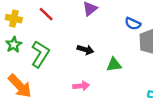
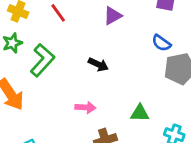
green triangle: (114, 65) -> (140, 113), moved

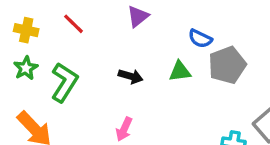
pink arrow: (85, 107) -> (124, 129), turned 120
green triangle: (140, 113) -> (180, 71), moved

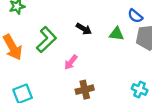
green L-shape: (64, 82) -> (46, 40), moved

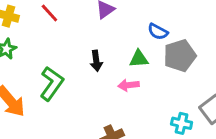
black arrow: (84, 29) -> (96, 61), turned 63
pink arrow: (71, 62) -> (128, 85), moved, turned 56

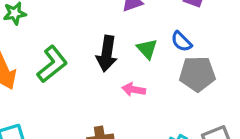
green triangle: (139, 59) -> (147, 49), moved, turned 36
black arrow: (96, 61) -> (107, 54), size x1.5

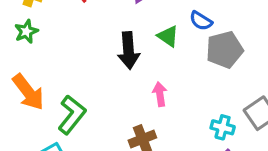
green L-shape: (52, 64) -> (72, 115), moved
pink arrow: (134, 89) -> (160, 94), moved, turned 85

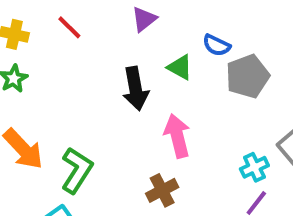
pink arrow: (160, 94) -> (177, 136), size x1.5
cyan cross: (223, 127) -> (254, 167), turned -35

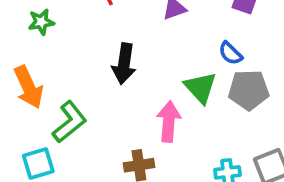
green triangle: (180, 67) -> (200, 88), moved, size x1.4
black arrow: (135, 89) -> (124, 64), moved

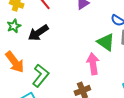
black arrow: (124, 64) -> (38, 33), moved, turned 60

